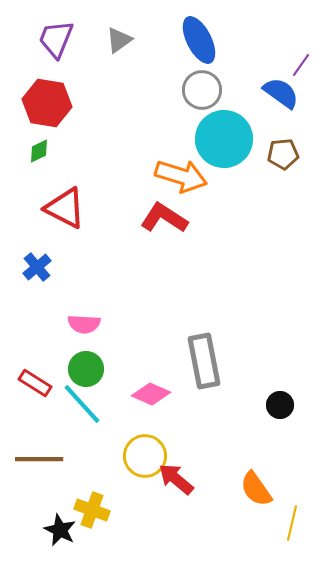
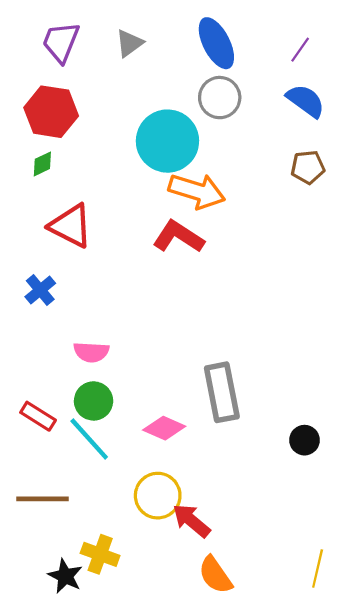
purple line: (301, 65) -> (300, 50), moved
cyan circle: (224, 139) -> (167, 141), moved
orange semicircle: (256, 489) -> (215, 575), moved

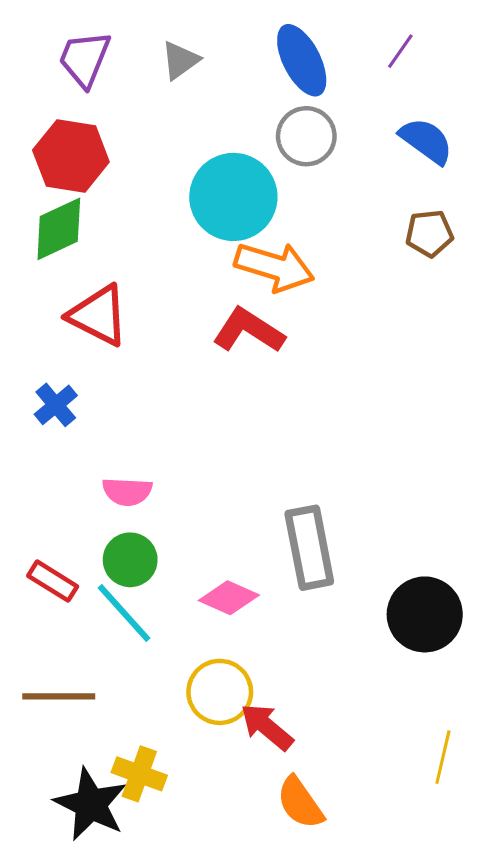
purple line: (300, 50) -> (400, 51), moved
green diamond: (42, 164) -> (59, 229), size x1.8
black circle: (305, 440) -> (425, 614), size x1.8
yellow line: (318, 568) -> (443, 757), moved
black star: (65, 576) -> (91, 804), size x1.5

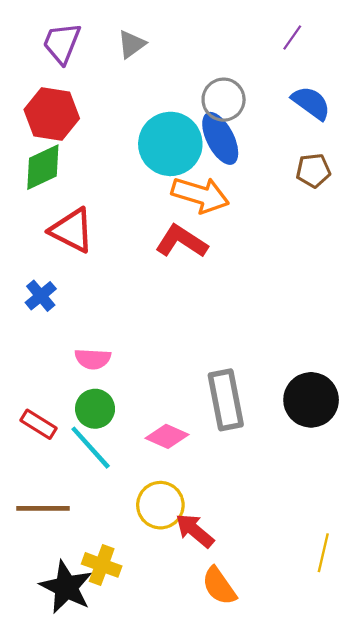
blue ellipse: (302, 60) -> (220, 138), moved
black circle: (425, 614) -> (311, 400), moved

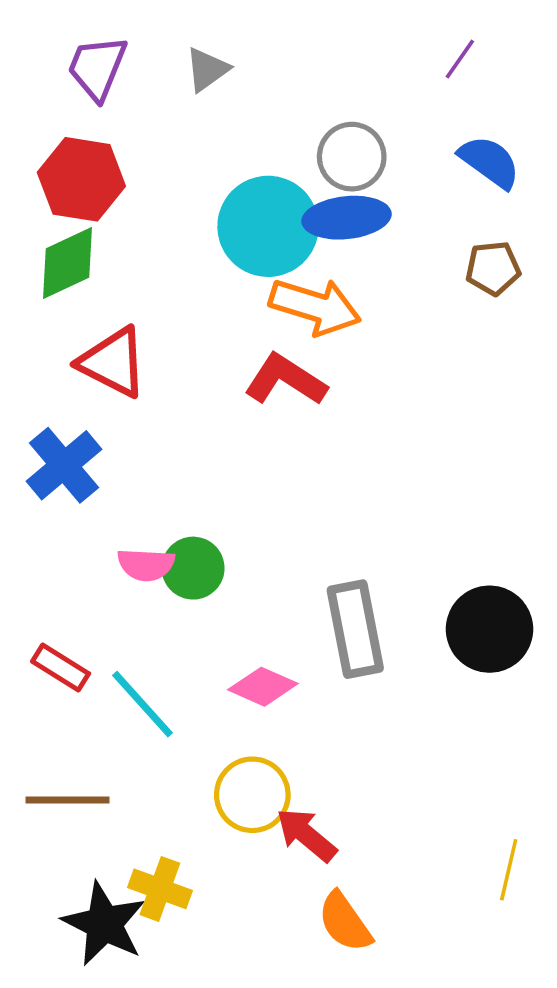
blue ellipse: (220, 138) -> (347, 218), turned -69
blue cross: (41, 296) -> (64, 465), size x1.5
green circle: (95, 409) -> (193, 568), moved

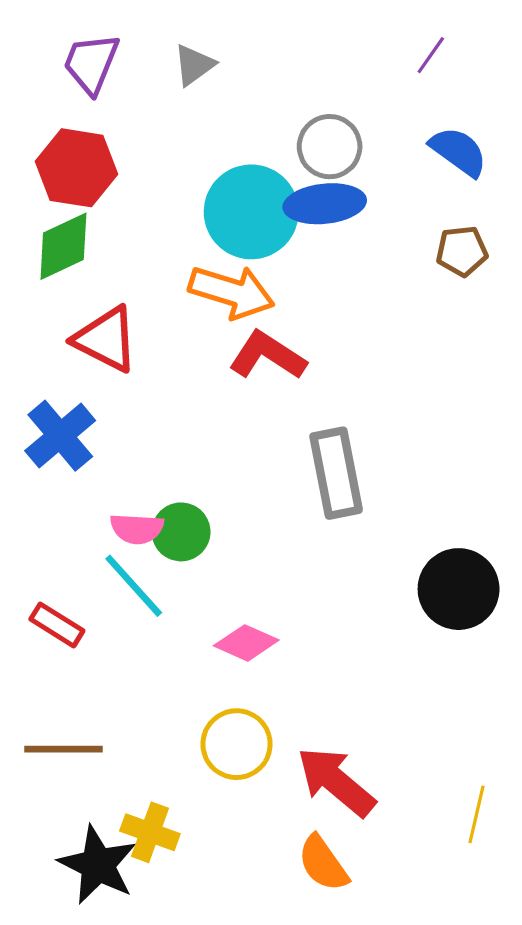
orange arrow: (315, 307) -> (232, 292), moved
gray rectangle: (355, 629) -> (336, 473), moved
cyan line: (142, 704) -> (134, 586), moved
red arrow: (306, 835) -> (336, 782), moved, size x1.4

